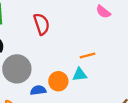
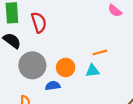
red semicircle: (42, 24) -> (39, 22), moved
orange circle: (58, 81) -> (66, 67), moved

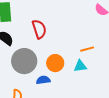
red semicircle: (39, 22) -> (39, 29), moved

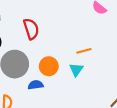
cyan triangle: (80, 66) -> (76, 70), turned -48

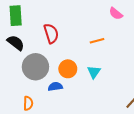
orange line: (84, 51) -> (97, 41), moved

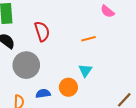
orange circle: (68, 69) -> (68, 87), moved
blue semicircle: (55, 87) -> (43, 94), moved

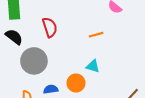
cyan triangle: (85, 70) -> (93, 66), turned -48

